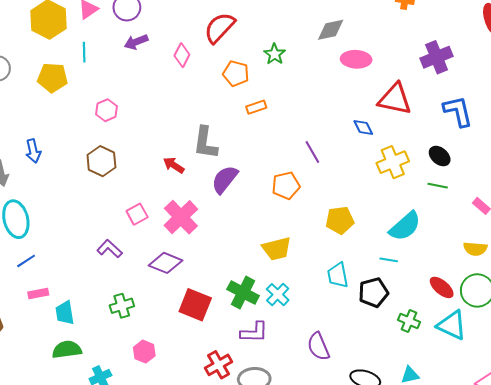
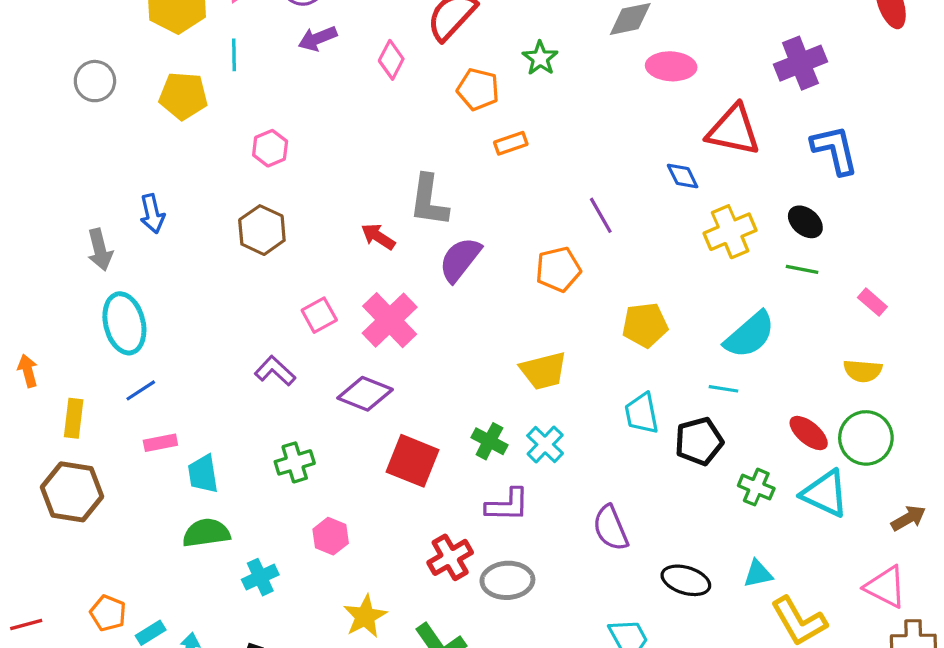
green cross: (243, 293) -> (489, 441), size x0.7

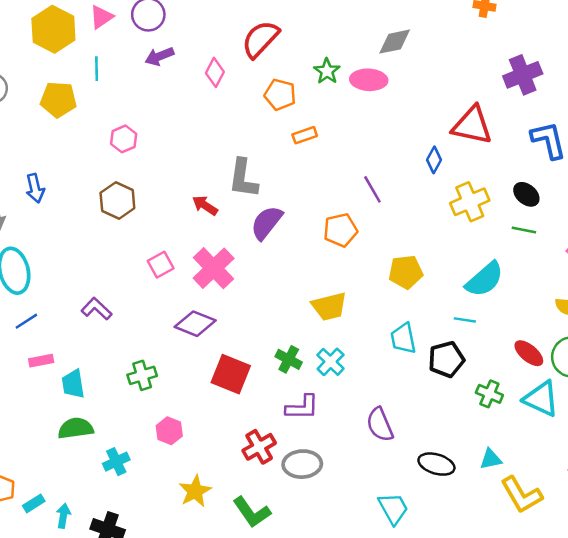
pink ellipse: (671, 66) -> (369, 80), moved
blue diamond: (683, 176) -> (434, 160), turned 55
purple L-shape: (275, 371) -> (97, 309), moved

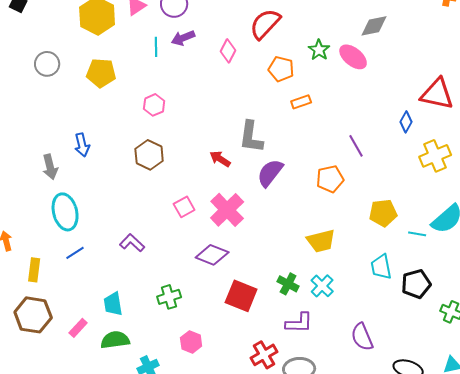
cyan line: (97, 69) -> (156, 47), moved
pink ellipse: (369, 80) -> (353, 57), turned 36
cyan line: (465, 320) -> (417, 234), moved
pink rectangle: (41, 361) -> (78, 328), moved, turned -36

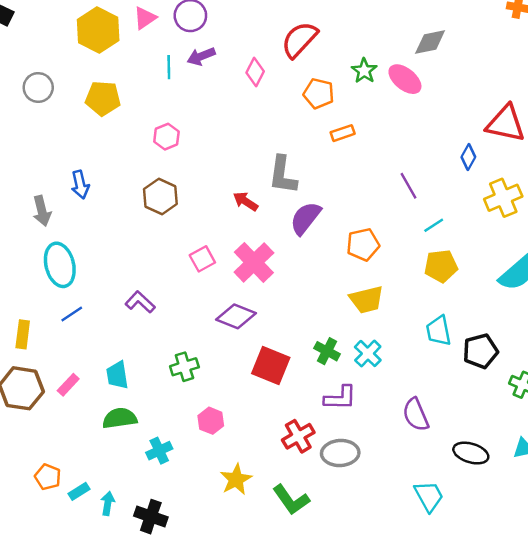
orange pentagon: (330, 179) -> (363, 244), moved
cyan line: (417, 234) -> (434, 225), moved, turned -42
pink rectangle: (78, 328) -> (68, 385), moved

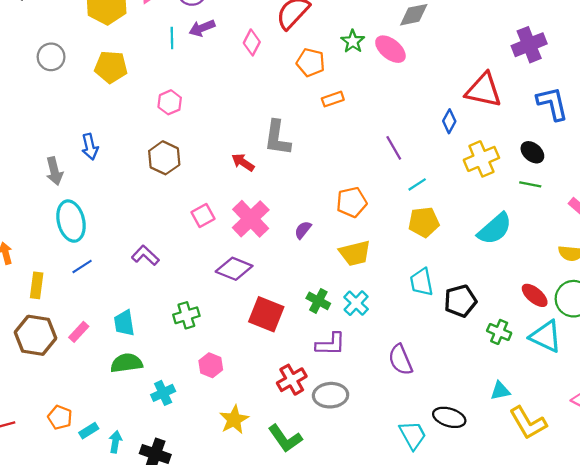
purple semicircle: (305, 218) -> (303, 230), moved, size x0.6
black ellipse: (471, 453) -> (449, 417), moved

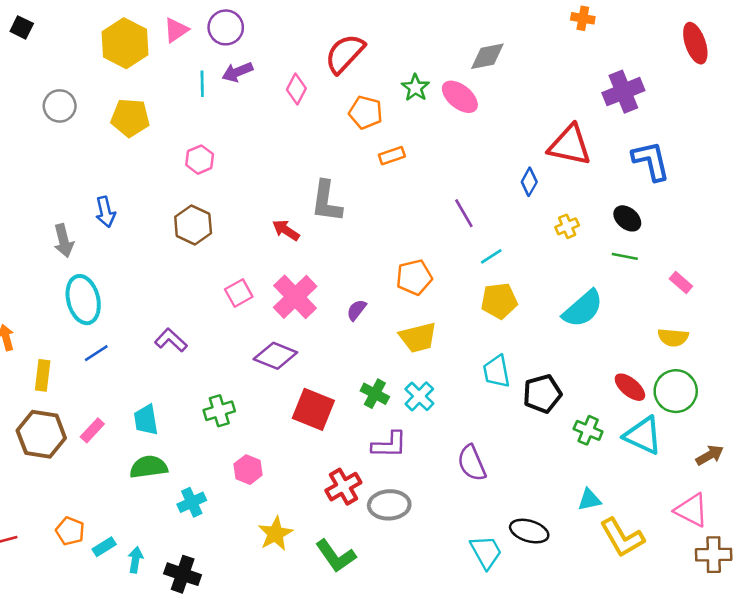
yellow cross: (481, 159) -> (567, 226), size x0.6

